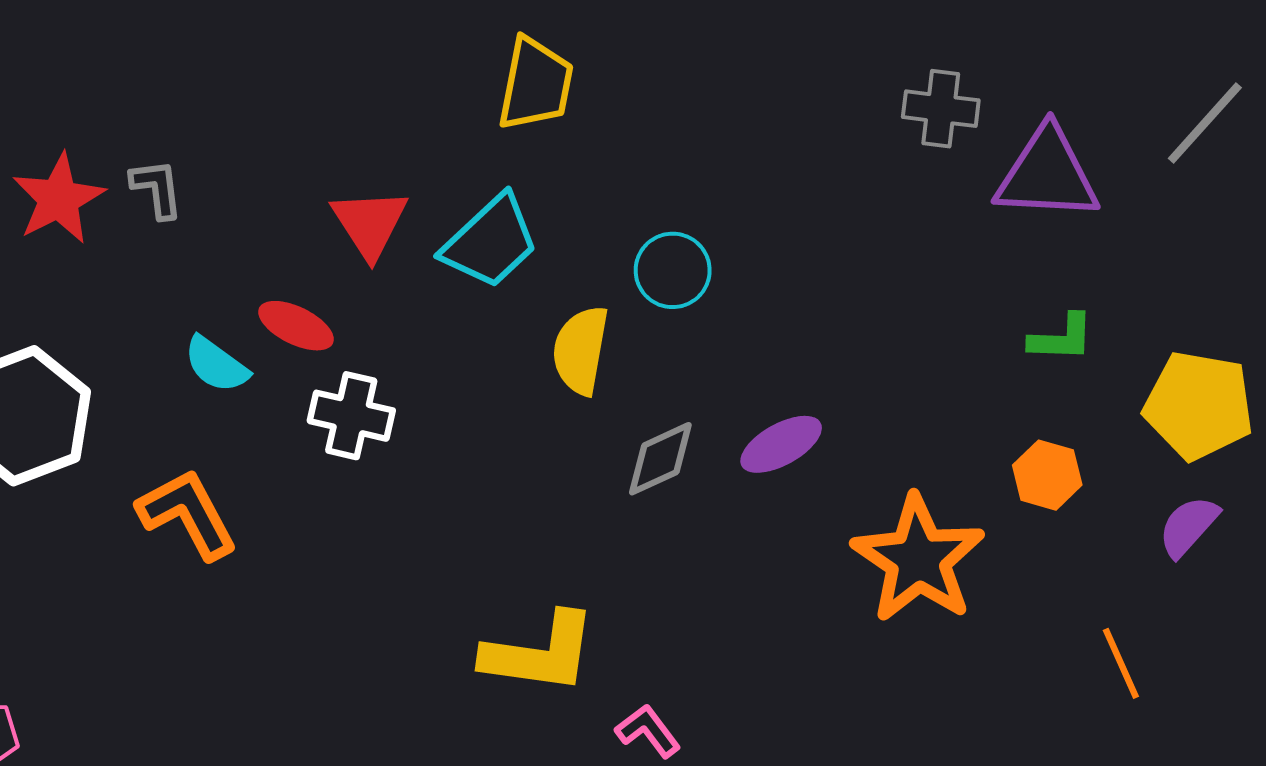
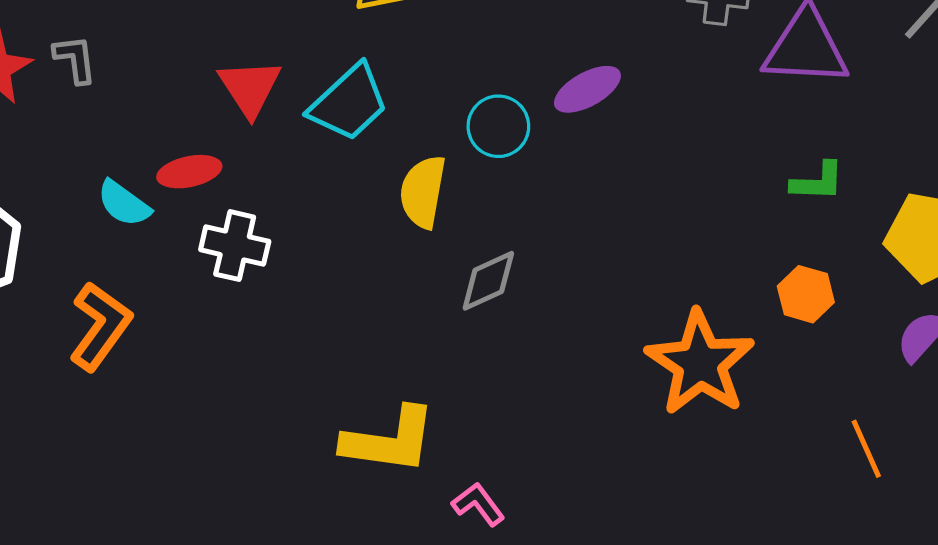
red ellipse: (296, 326) -> (189, 172), turned -38
purple ellipse: (781, 444) -> (587, 89), moved
orange L-shape: (188, 514) -> (100, 326), turned 64

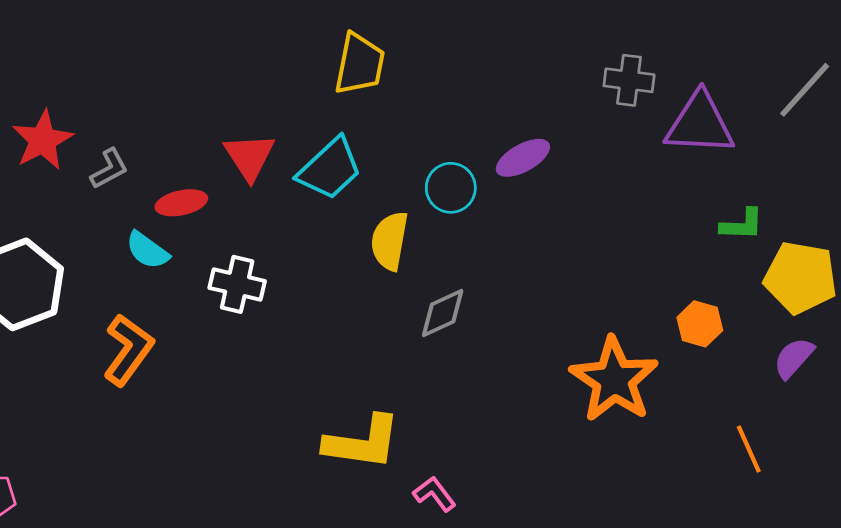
gray L-shape: (75, 59) -> (109, 169), moved, turned 69
red ellipse: (189, 172) -> (181, 203), moved
green L-shape: (818, 182) -> (742, 225), moved

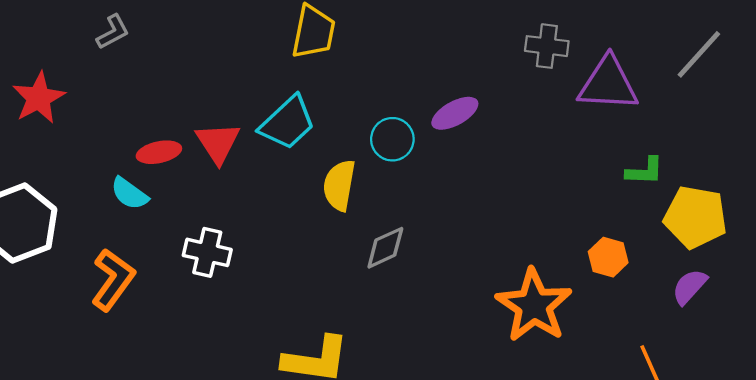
red triangle: (249, 156) -> (218, 143), moved
gray L-shape: (109, 169) -> (113, 32), moved
white cross: (237, 284) -> (207, 252), moved

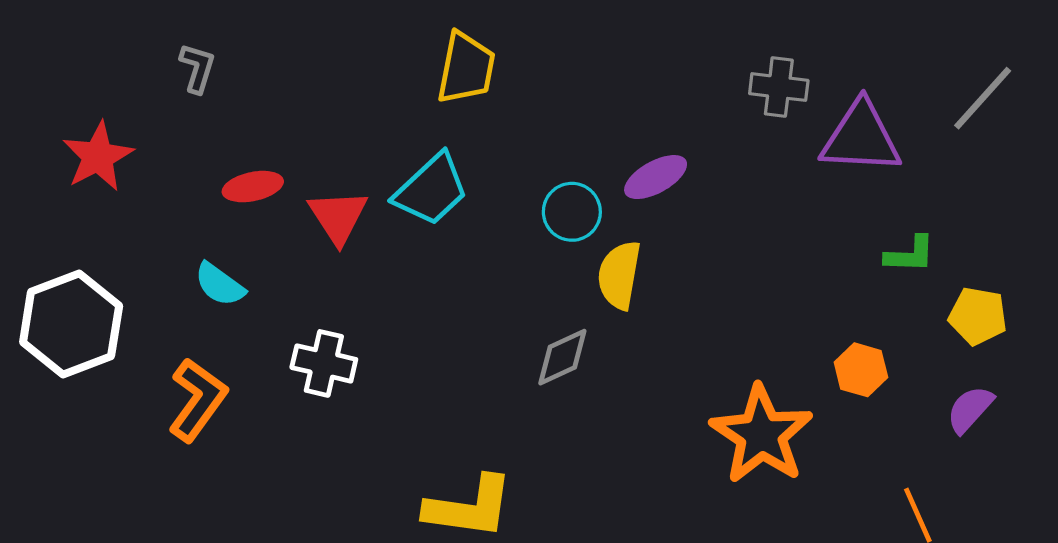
gray L-shape: (113, 32) -> (197, 68), turned -45
red ellipse: (159, 152) -> (253, 187), moved
yellow semicircle: (339, 185) -> (619, 275), moved
yellow pentagon: (695, 217) -> (978, 316), size x0.7

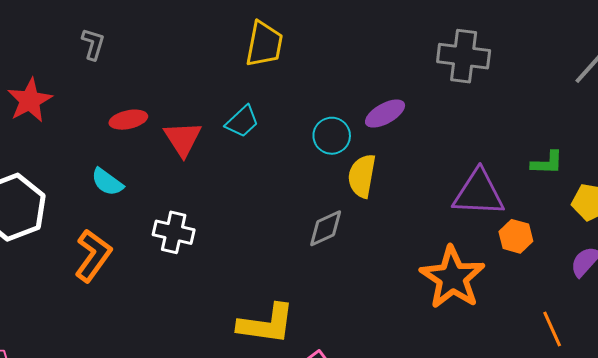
gray cross: (779, 87) -> (464, 56), size x1.4
purple triangle: (861, 138) -> (479, 193), moved
cyan trapezoid: (431, 190) -> (242, 122), size x0.7

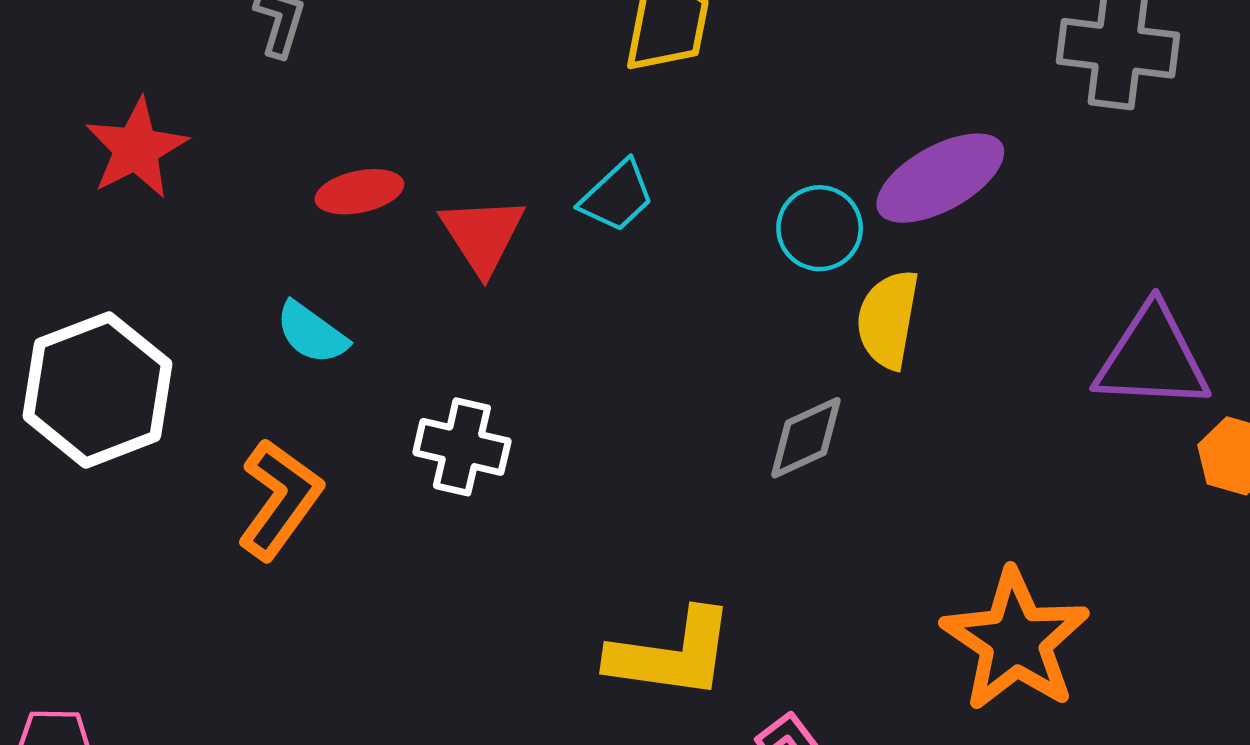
purple ellipse: (385, 114) -> (940, 178), size x1.4
orange star: (452, 278) -> (1015, 640), moved

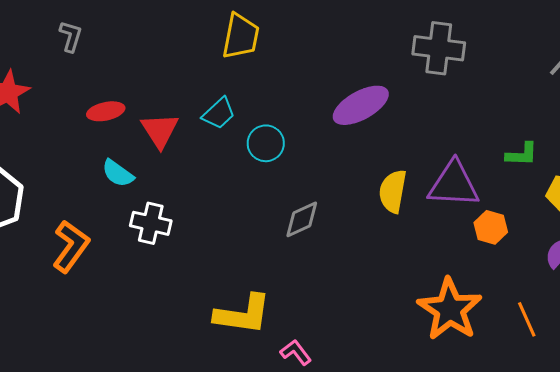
cyan circle: (820, 228) -> (266, 143), moved
yellow semicircle: (888, 319) -> (393, 191), moved
cyan semicircle: (312, 333) -> (118, 173), moved
orange star: (1015, 640) -> (450, 309), moved

